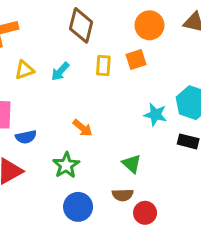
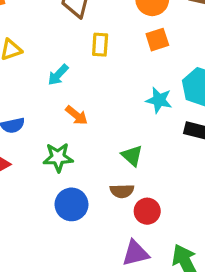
orange square: (136, 60) -> (157, 40), moved
cyan arrow: (60, 71) -> (58, 75), moved
green star: (66, 165) -> (58, 157), turned 30

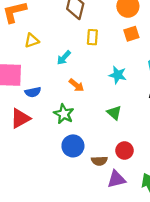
cyan star: (159, 100) -> (118, 75), moved
green star: (58, 157) -> (64, 114), turned 30
brown semicircle: (122, 191) -> (99, 161), moved

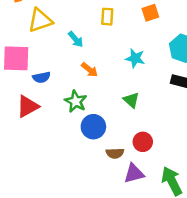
yellow triangle: (32, 41) -> (40, 20), size x1.5
cyan arrow: (64, 58) -> (76, 39), turned -84
blue circle: (73, 146) -> (93, 127), moved

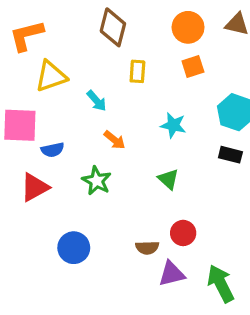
blue circle: (93, 127) -> (74, 248), moved

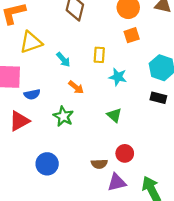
yellow rectangle: (137, 71) -> (99, 55), moved

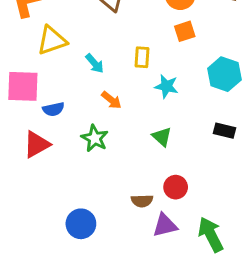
black rectangle: (158, 98) -> (224, 131), moved
blue circle: (47, 164) -> (81, 224), moved

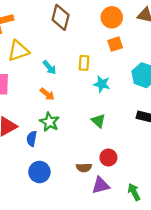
orange arrow: (111, 100) -> (47, 94), moved
blue semicircle: (53, 109) -> (32, 139), moved, turned 112
blue circle: (81, 224) -> (39, 172), moved
green arrow: (211, 234) -> (134, 192), size x0.7

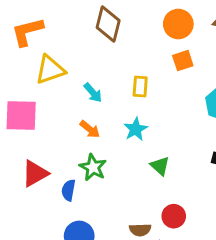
cyan star: (102, 84) -> (136, 129), moved, turned 30

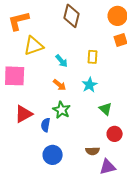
red circle: (174, 216) -> (115, 134), moved

